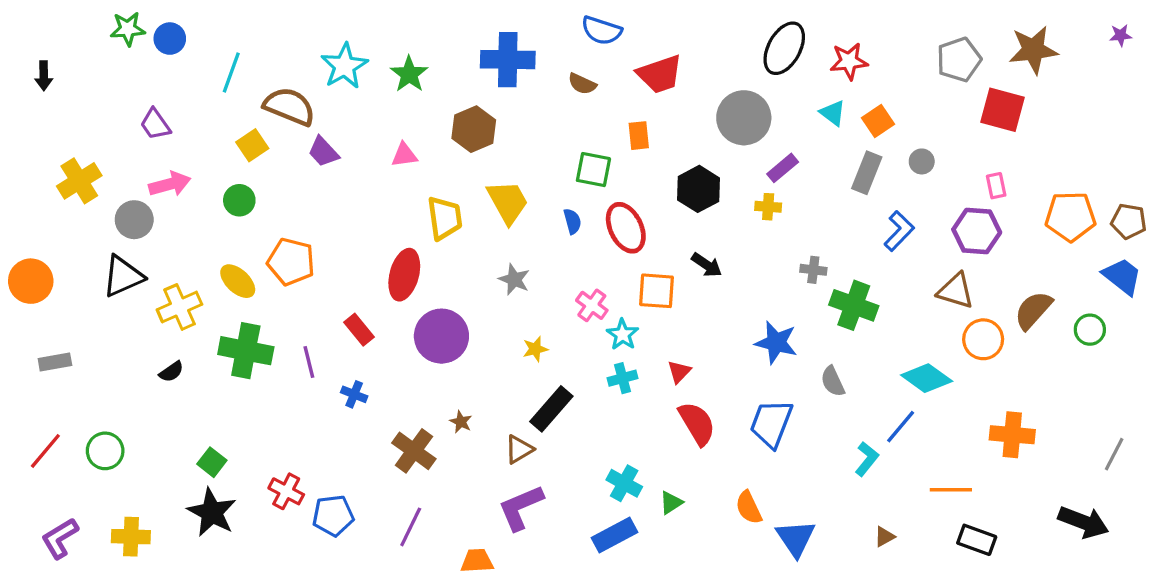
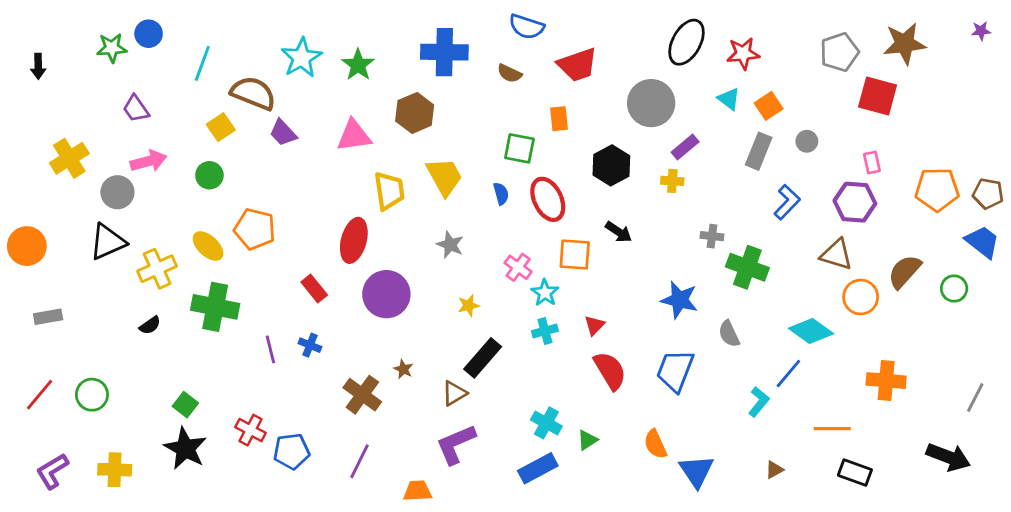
green star: (128, 29) -> (112, 48), moved
pink triangle: (404, 155) -> (354, 136), size x1.5
purple line: (309, 362) -> (270, 349), moved

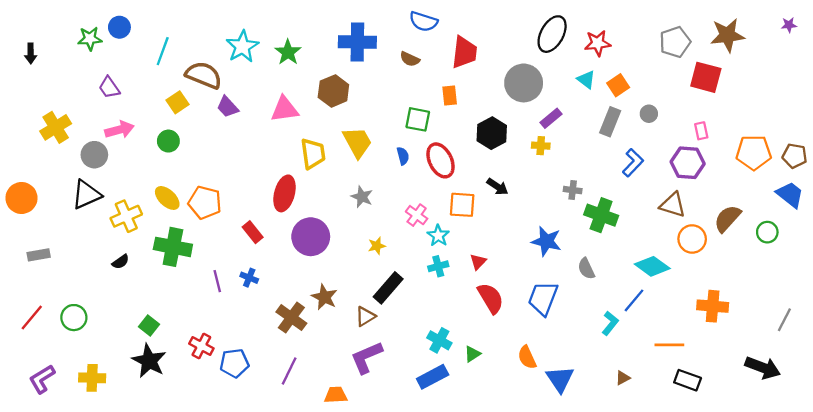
red trapezoid: (577, 65) -> (464, 52), turned -64
orange pentagon: (255, 229) -> (205, 203), moved
brown star: (403, 369) -> (324, 297), size x1.6

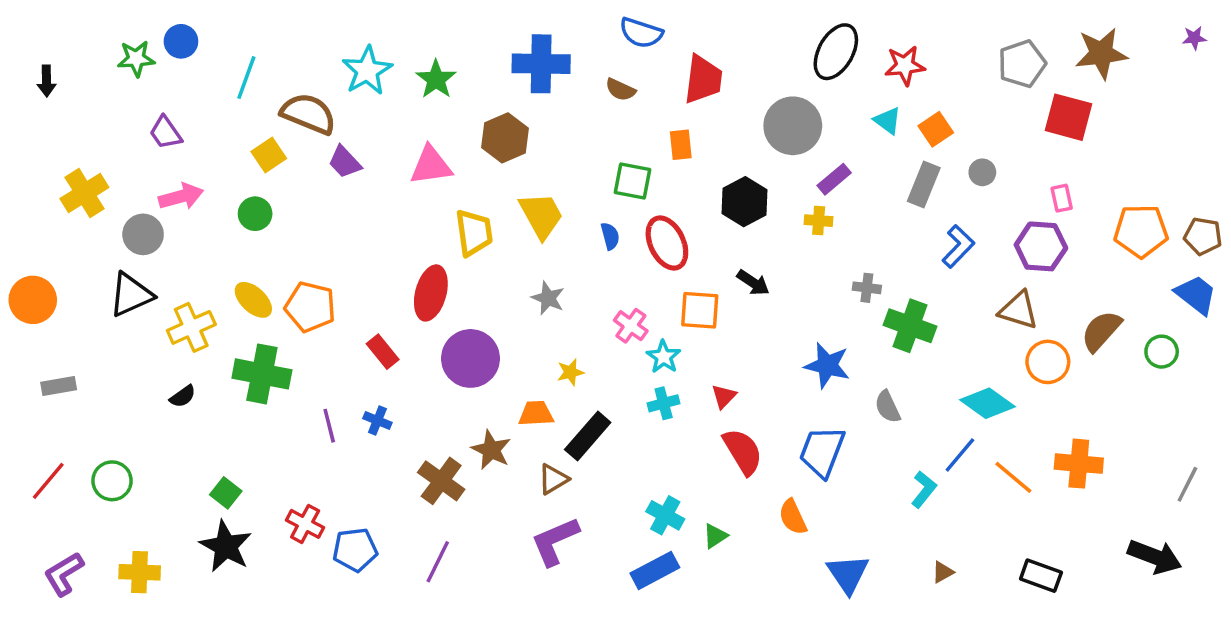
orange line: (669, 345) -> (1013, 477), moved, turned 40
orange semicircle: (527, 357) -> (793, 517), moved
orange trapezoid: (336, 395) -> (536, 414), moved

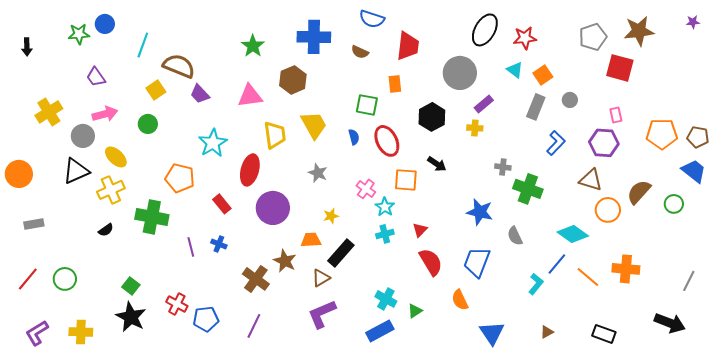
cyan star: (367, 71) -> (213, 143), moved
yellow ellipse: (253, 300) -> (116, 157), moved

